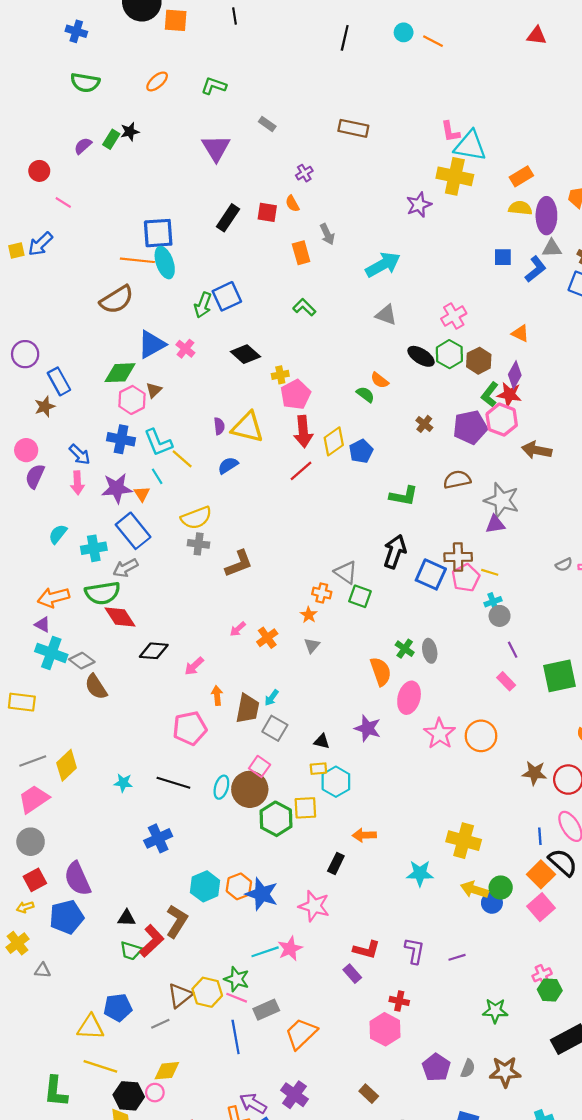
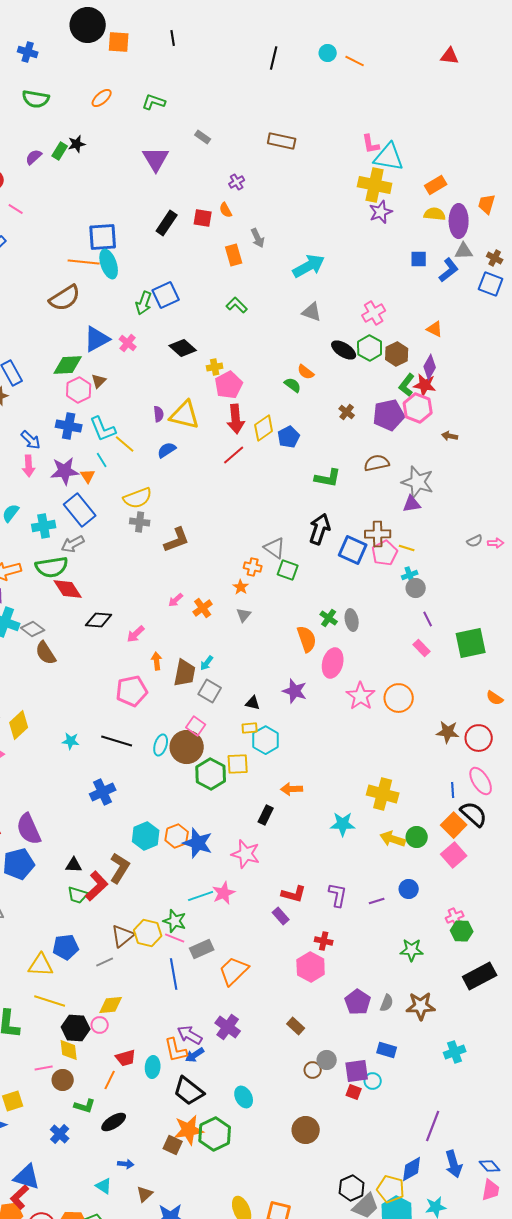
purple star: (419, 205) -> (381, 212), moved
brown arrow: (537, 450) -> (450, 436), size x0.6
blue circle: (492, 903) -> (409, 889), moved

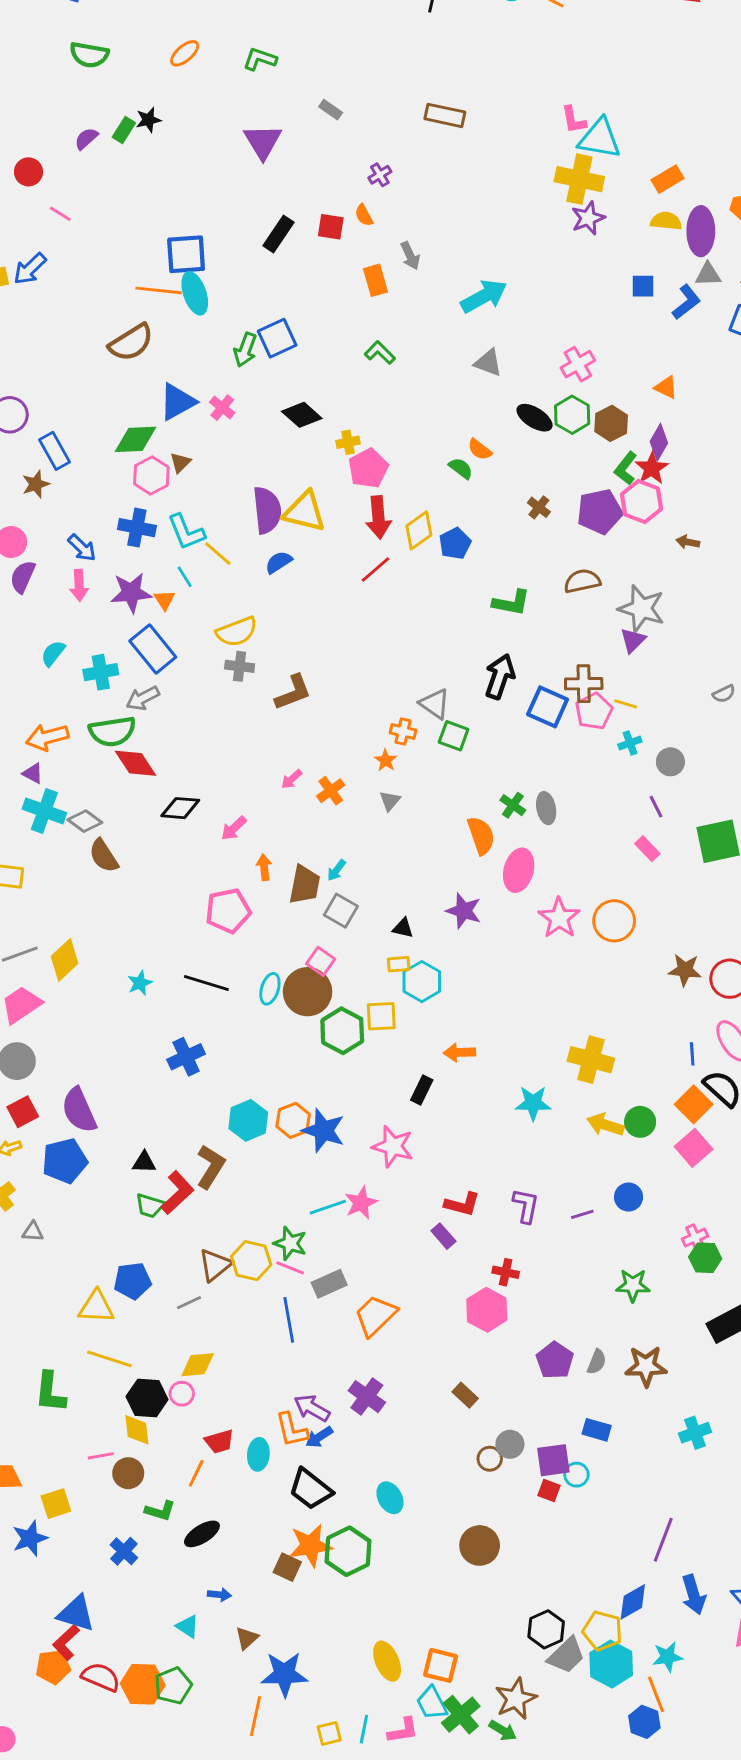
red star: (425, 385) -> (652, 468), turned 30
purple semicircle: (159, 414) -> (267, 510), size x2.0
purple triangle: (412, 504) -> (633, 640), turned -36
gray circle: (416, 588) -> (670, 762), moved
cyan star: (71, 741) -> (140, 983), turned -30

